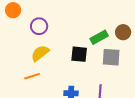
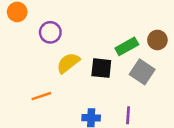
yellow semicircle: (40, 53) -> (68, 63), moved
gray square: (111, 57) -> (142, 72), turned 30

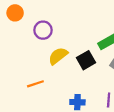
black square: (101, 68) -> (86, 60), turned -36

